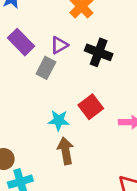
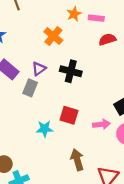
red square: (91, 107) -> (69, 115), turned -30
brown arrow: (66, 151) -> (77, 160), moved

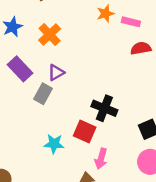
orange cross: (53, 36) -> (50, 35), moved
black cross: (71, 71) -> (104, 108), moved
pink arrow: (101, 124) -> (101, 159), moved, turned 105

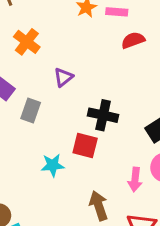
purple triangle: (56, 73) -> (63, 77), moved
pink arrow: (101, 159) -> (135, 179), moved

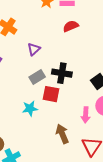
red semicircle: (133, 40) -> (71, 26), moved
gray rectangle: (31, 110) -> (37, 77), moved, turned 42

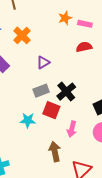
black cross: (62, 73) -> (66, 92), turned 30
pink arrow: (86, 115) -> (72, 129), moved

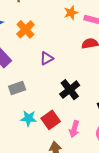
gray rectangle: (41, 91) -> (17, 88), moved
red square: (51, 110) -> (51, 120), moved, turned 30

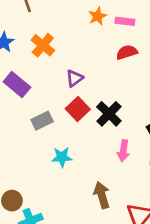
red square: (51, 120) -> (78, 109), moved
pink arrow: (74, 129) -> (123, 151), moved

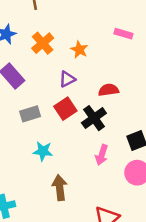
orange star: (98, 16) -> (79, 50), moved, turned -30
red semicircle: (127, 52) -> (109, 90), moved
brown arrow: (102, 195) -> (60, 188), moved

